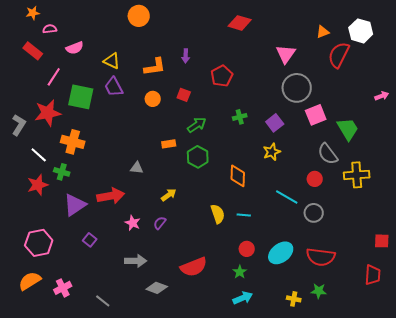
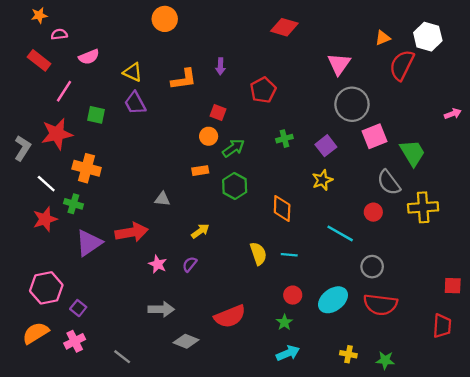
green square: (81, 97) -> (96, 115), size x0.6
orange circle: (153, 99) -> (209, 136), moved
gray circle: (314, 213) -> (372, 267), moved
purple square: (90, 240) -> (78, 308), moved
green star: (319, 291) -> (385, 360), moved

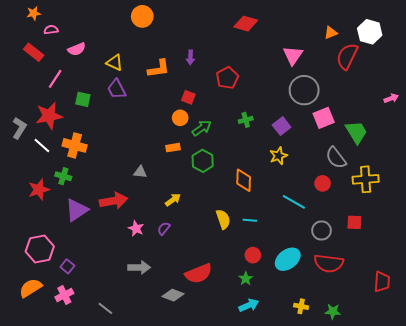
white line: (46, 184) -> (42, 145), moved
red square: (453, 286) -> (354, 222), moved
gray diamond: (186, 341) -> (173, 295), moved

